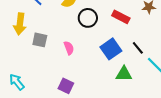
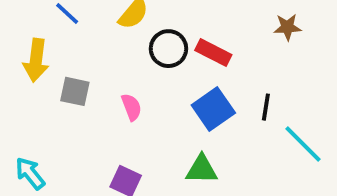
red rectangle: (121, 17) -> (213, 52), moved
black line: (138, 48) -> (266, 107), turned 48
green triangle: (124, 74) -> (202, 169), moved

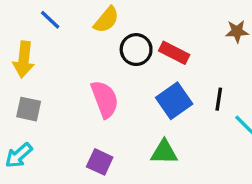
gray square: (75, 91) -> (29, 109), moved
pink semicircle: (131, 107) -> (105, 99), size x1.6
cyan arrow: (30, 173) -> (19, 155), turned -92

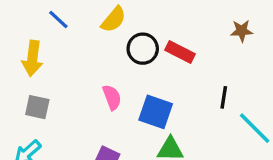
pink semicircle: (105, 99) -> (112, 97), size x0.7
blue square: (174, 101) -> (156, 112), moved, turned -36

